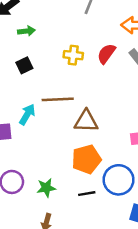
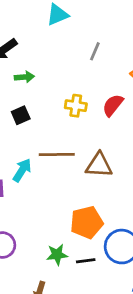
brown triangle: (86, 121) -> (99, 165), moved
green star: (46, 188) -> (57, 255), moved

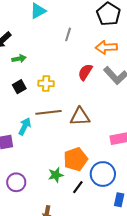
yellow cross: (76, 106) -> (46, 83), moved
green star: (57, 255) -> (56, 175), moved
black line: (86, 261) -> (78, 187), turned -40

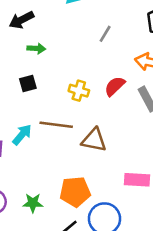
yellow cross: (46, 83) -> (79, 91), moved
green star: (56, 175) -> (33, 203), moved

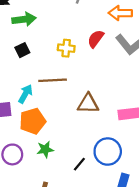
green arrow: (36, 48) -> (24, 19), size x1.5
brown triangle: (94, 140) -> (88, 104), moved
orange pentagon: (75, 192) -> (33, 121), moved

